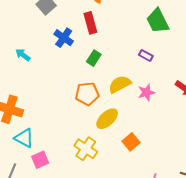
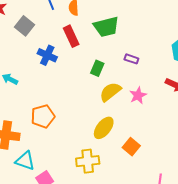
green trapezoid: (158, 21) -> (106, 27), moved, turned -68
green rectangle: (94, 58) -> (97, 68), moved
orange pentagon: (87, 94) -> (43, 116), moved
yellow cross: (86, 149) -> (88, 161), turned -30

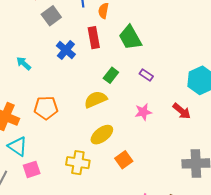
green trapezoid: (106, 27) -> (130, 38), turned 60
yellow semicircle: (110, 92) -> (96, 99), moved

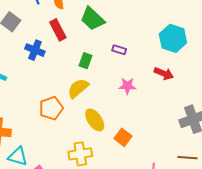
orange pentagon: (46, 108) -> (51, 108), moved
pink star: (143, 112) -> (127, 86), turned 30
yellow ellipse: (102, 135) -> (95, 120), turned -70

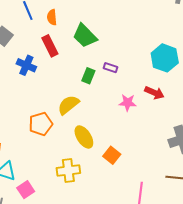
green rectangle: (85, 61) -> (88, 76), moved
pink star: (127, 86) -> (128, 103), moved

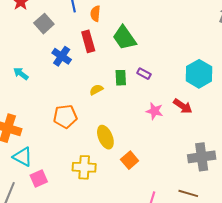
green rectangle: (88, 76) -> (121, 78), turned -35
yellow semicircle: (68, 105) -> (96, 90), moved, size x0.6

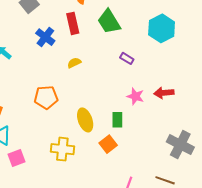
cyan hexagon: (199, 74) -> (162, 28), moved
green rectangle: (121, 78) -> (117, 120), moved
yellow semicircle: (96, 90) -> (74, 63), moved
red arrow: (183, 106) -> (164, 93), turned 138
gray cross: (202, 157) -> (180, 145), turned 32

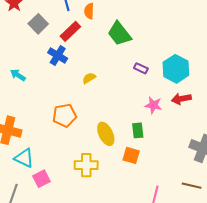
red rectangle: (73, 23) -> (70, 31), moved, turned 65
cyan hexagon: (162, 28) -> (176, 69), moved
orange square: (108, 144) -> (131, 155), turned -30

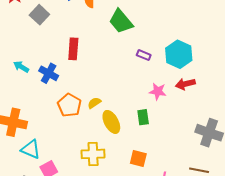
red rectangle: (70, 31) -> (73, 49), moved, turned -40
blue cross: (58, 55) -> (49, 73), moved
yellow semicircle: (89, 78) -> (94, 103), moved
orange pentagon: (65, 115) -> (69, 105), turned -30
orange square: (131, 155) -> (138, 159), moved

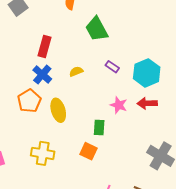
blue cross: (49, 73) -> (42, 74), moved
yellow semicircle: (94, 103) -> (76, 71), moved
yellow ellipse: (111, 122) -> (58, 110), moved
orange square: (138, 159) -> (88, 151), moved

